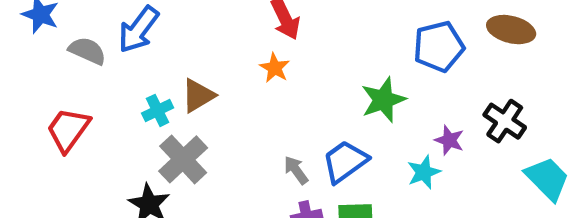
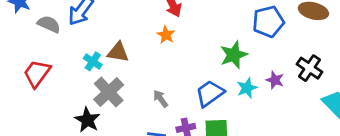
brown triangle: (198, 96) -> (118, 52), turned 40
cyan cross: (158, 110) -> (93, 61), turned -30
gray arrow: (296, 170) -> (161, 99), moved
cyan star: (424, 172) -> (247, 88), moved

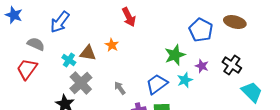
blue pentagon: (268, 22) -> (201, 30), turned -30
gray semicircle: (49, 24) -> (36, 44), moved
orange star: (166, 35) -> (112, 45), moved
purple star: (275, 80) -> (202, 66), moved

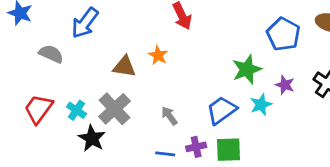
cyan cross: (69, 60) -> (76, 110), moved
red trapezoid: (27, 69) -> (38, 109), moved

